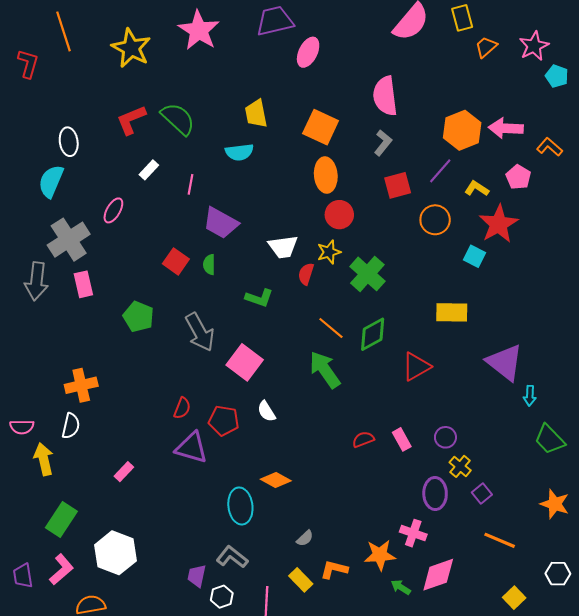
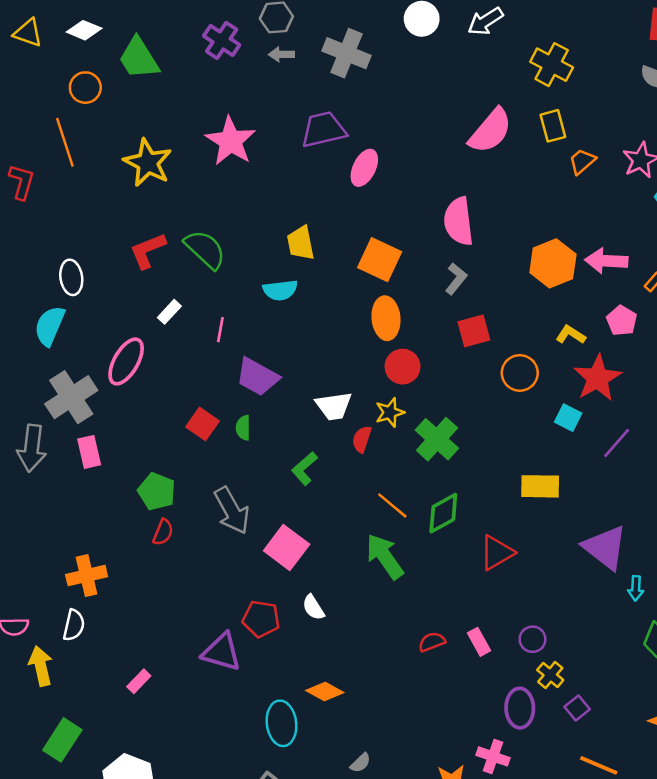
purple line: (440, 171) -> (617, 443), moved
pink ellipse: (113, 210) -> (126, 361), size x1.5
green L-shape: (259, 298) -> (304, 469), turned 120
red semicircle: (182, 408) -> (163, 532), moved

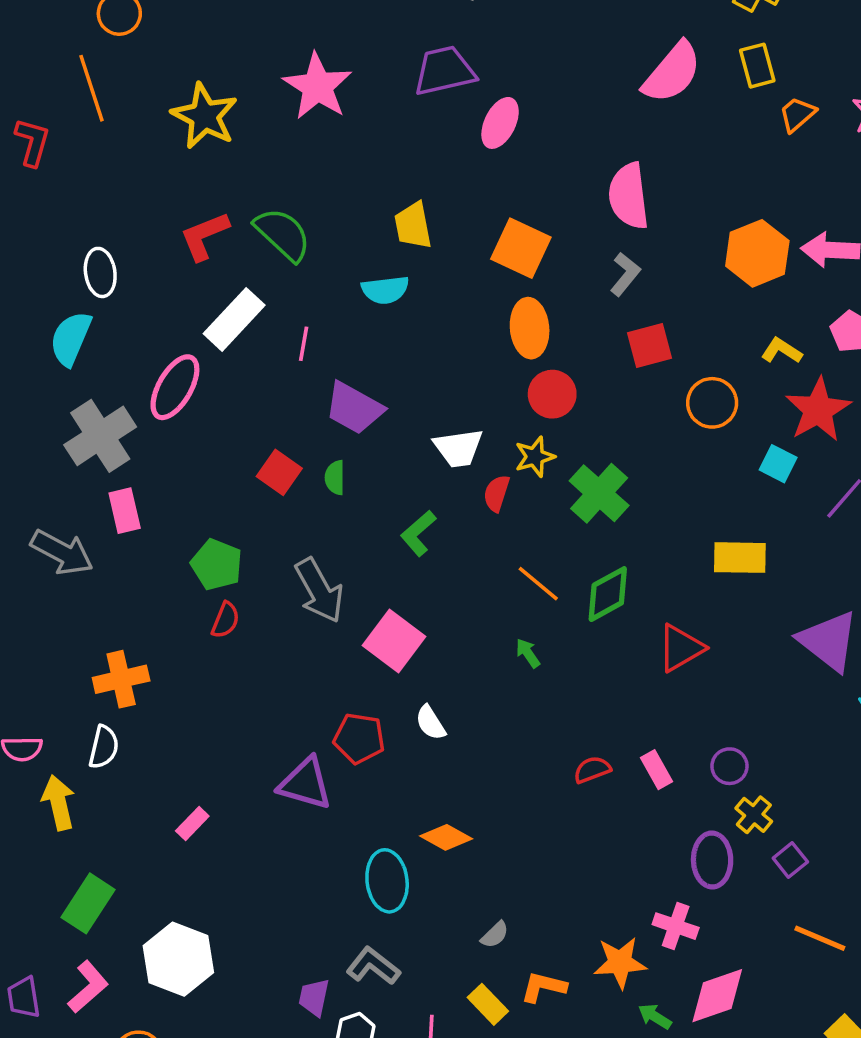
white rectangle: (169, 312) -> (234, 319), size x1.8
gray arrow: (32, 448) -> (62, 552), moved, turned -69
green arrow: (385, 556) -> (528, 653), size x0.5

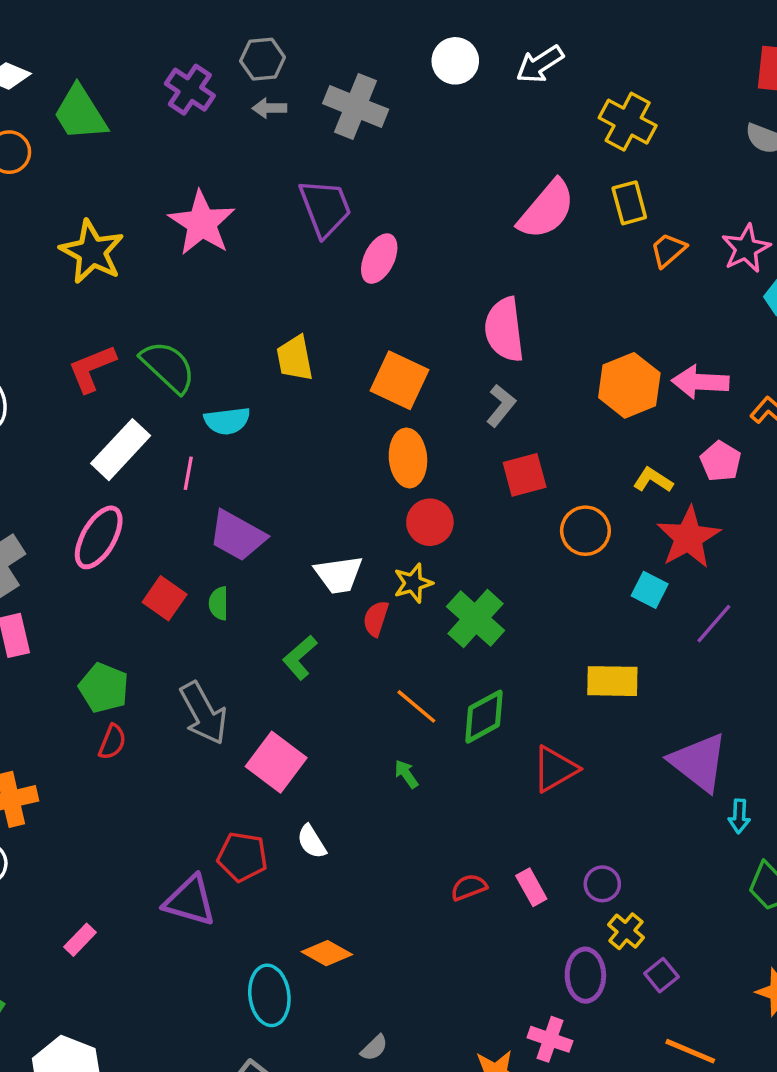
purple trapezoid: (444, 71) -> (325, 208), turned 82
cyan semicircle: (385, 290) -> (227, 421), moved
pink ellipse: (175, 387) -> (99, 537), moved

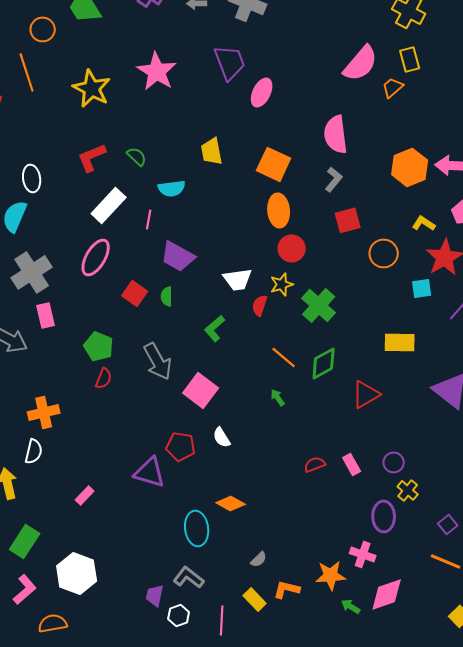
orange trapezoid: (668, 250) -> (393, 87), moved
green semicircle: (168, 367) -> (137, 156), size x0.6
cyan square: (650, 590) -> (422, 288), turned -35
purple square: (661, 975) -> (448, 524), moved

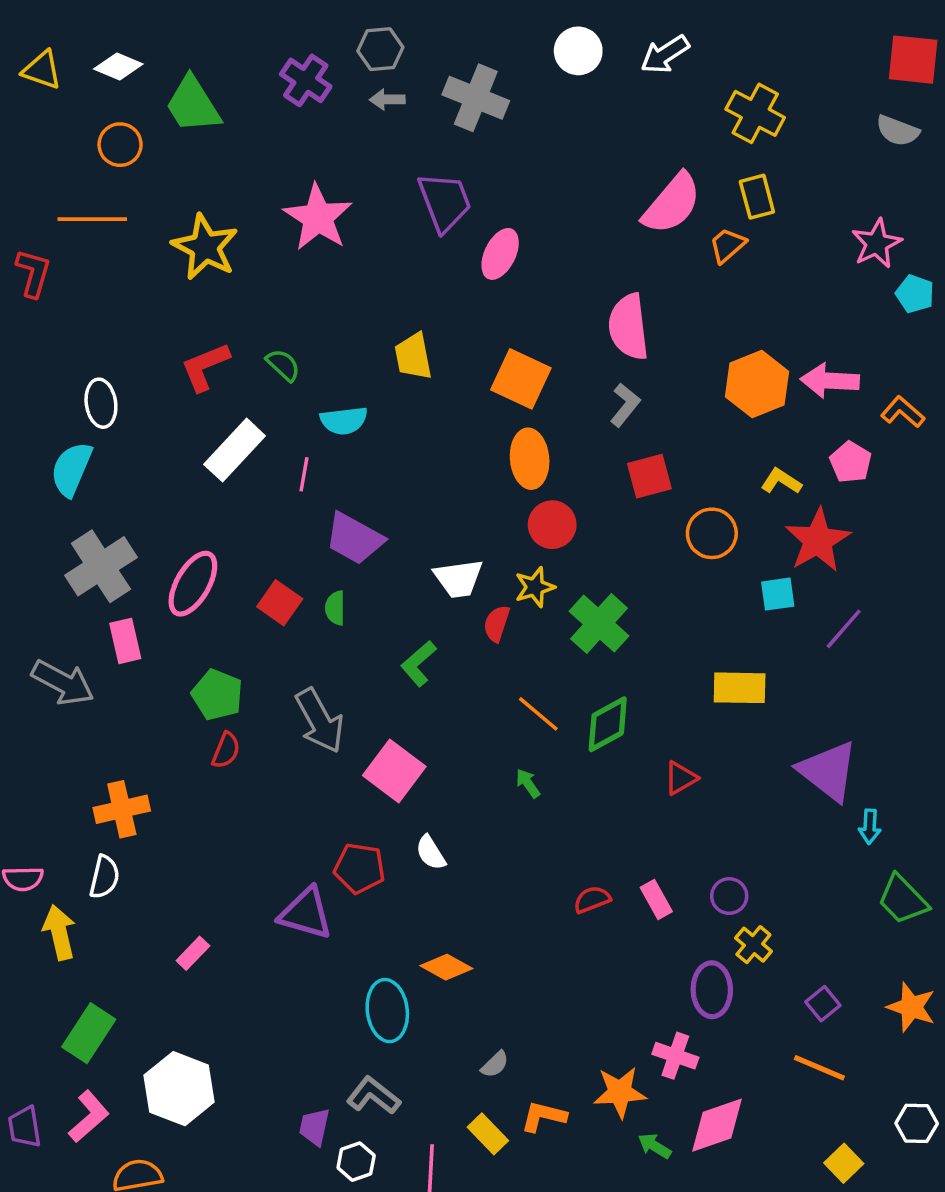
orange line: (27, 72) -> (92, 219), turned -72
pink ellipse: (96, 257) -> (193, 584), moved
red triangle: (366, 394) -> (681, 778), size x0.7

